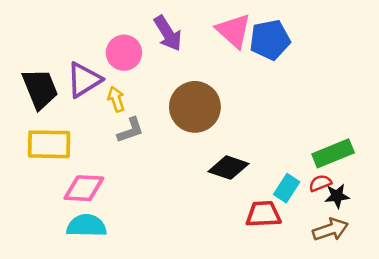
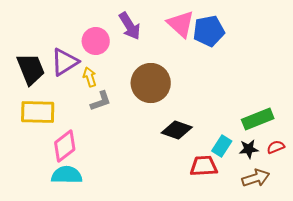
red semicircle: (320, 183) -> (276, 147), moved
pink diamond: (84, 188) -> (65, 146), turned -40
black star: (337, 196) -> (249, 149), moved

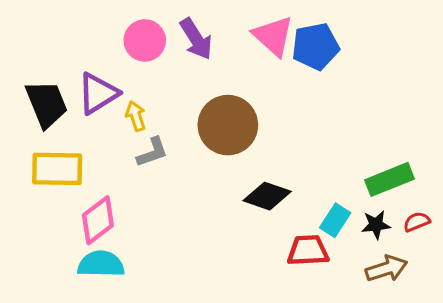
pink circle: (96, 41) -> (145, 40), moved

